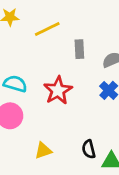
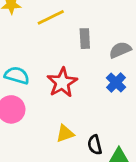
yellow triangle: (43, 151) -> (65, 133), moved

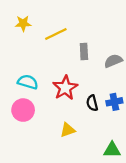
blue cross: (116, 83) -> (114, 102), moved, turned 35
black semicircle: (95, 145) -> (92, 103), moved

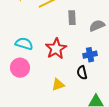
blue cross: (114, 102) -> (90, 55), moved
black semicircle: (92, 103) -> (82, 73), moved

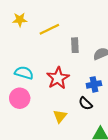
black semicircle: (82, 73) -> (85, 104), turned -32
yellow triangle: (58, 85) -> (60, 116), turned -32

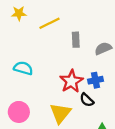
red star: (58, 78) -> (71, 81), moved
pink circle: (20, 98) -> (19, 112), moved
yellow triangle: (60, 116) -> (60, 113), size x1.5

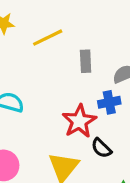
blue cross: (96, 80) -> (109, 102), moved

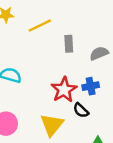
blue cross: (109, 102) -> (91, 86), moved

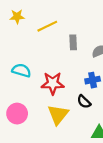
red star: (64, 90) -> (53, 83), moved, turned 30

